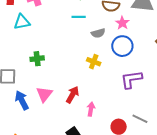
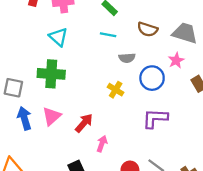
cyan triangle: (22, 22) -> (58, 37), moved, turned 42
pink star: (122, 23) -> (176, 60), moved
green cross: (37, 59) -> (51, 74), size x1.6

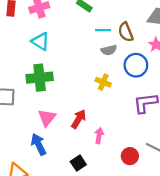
brown semicircle: (147, 29) -> (126, 32), moved, turned 60
cyan line: (108, 35) -> (103, 30), moved
blue arrow: (24, 118) -> (39, 144), moved

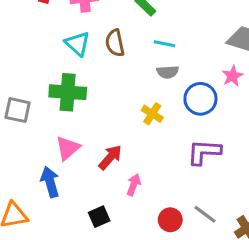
brown semicircle: (126, 32) -> (115, 43), moved

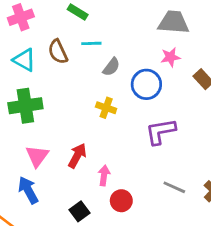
cyan line: (165, 44) -> (91, 43), moved
gray semicircle: (168, 72) -> (111, 67), turned -36
pink star: (232, 76) -> (170, 57), turned 30
red circle: (170, 220) -> (121, 201), moved

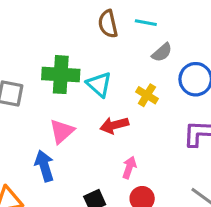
cyan triangle: (24, 60) -> (99, 84), moved
red arrow: (77, 156) -> (114, 125), moved, turned -145

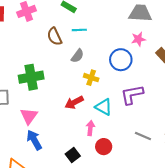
gray semicircle: (162, 52) -> (77, 56), moved
cyan triangle: (99, 84) -> (104, 107), moved
pink triangle: (62, 131) -> (29, 116), moved

